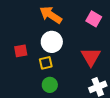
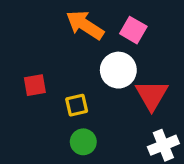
pink square: (94, 19) -> (133, 30), moved
white circle: (52, 42) -> (118, 70), moved

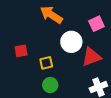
pink square: (133, 30) -> (96, 24), moved, turned 35
red triangle: (152, 95) -> (91, 57), turned 40

